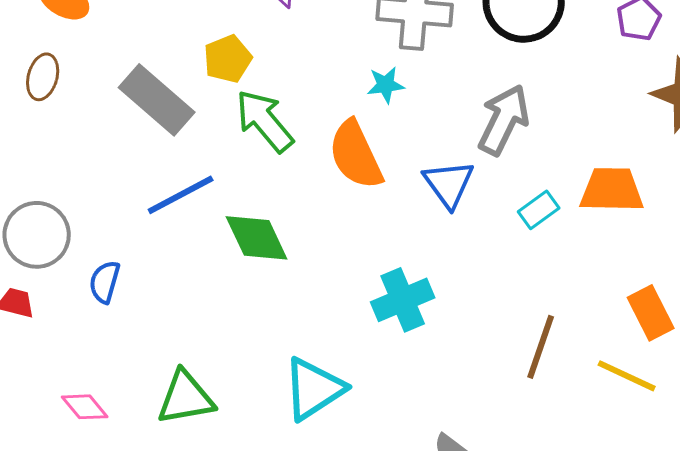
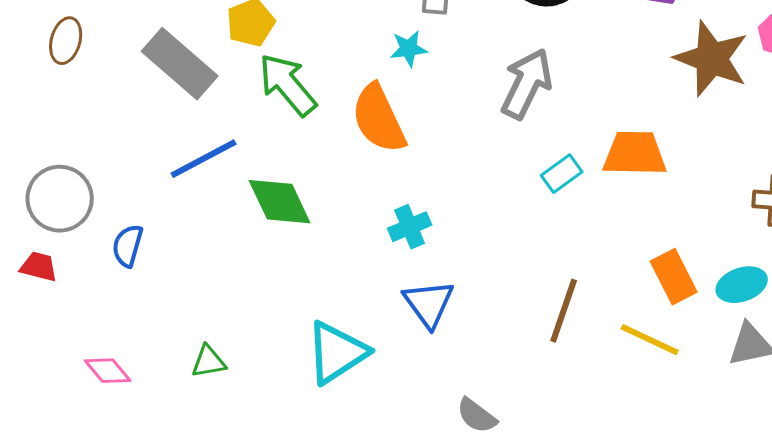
blue triangle: (449, 184) -> (429, 304), moved
cyan cross: (403, 300) -> (410, 227), moved, size x0.7
green triangle: (186, 398) -> (209, 362), size x0.6

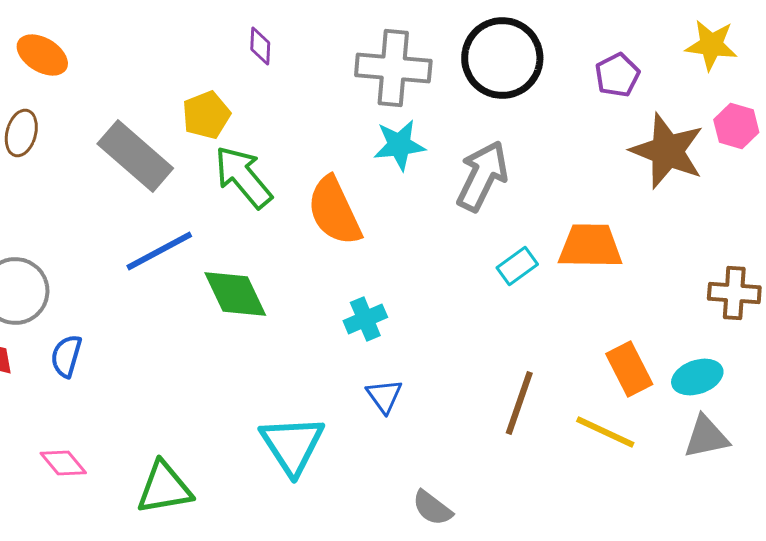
cyan star: (409, 49) -> (399, 145), moved, size x1.4
blue semicircle: (128, 246) -> (66, 356), moved
blue triangle: (429, 304) -> (384, 396), size x0.7
cyan triangle: (337, 353) -> (292, 445), turned -30
green triangle: (209, 362) -> (164, 488), moved, size x1.6

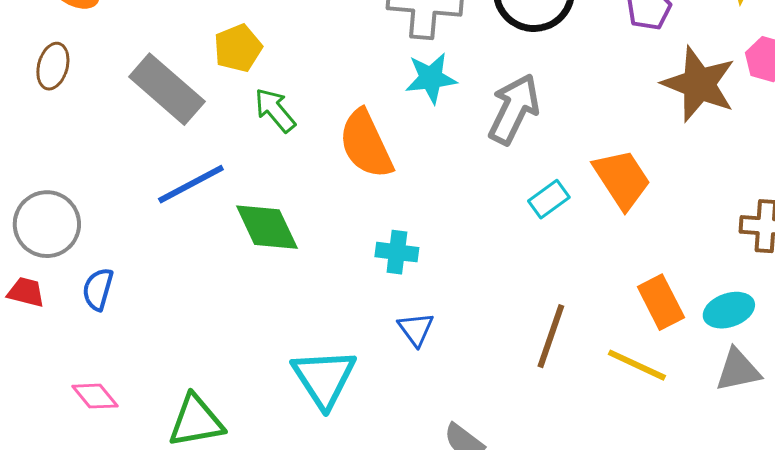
green arrow: (243, 177) -> (275, 110), size x0.7
orange trapezoid: (590, 246) -> (622, 179), turned 56
cyan cross: (365, 319) -> (397, 252), turned 30

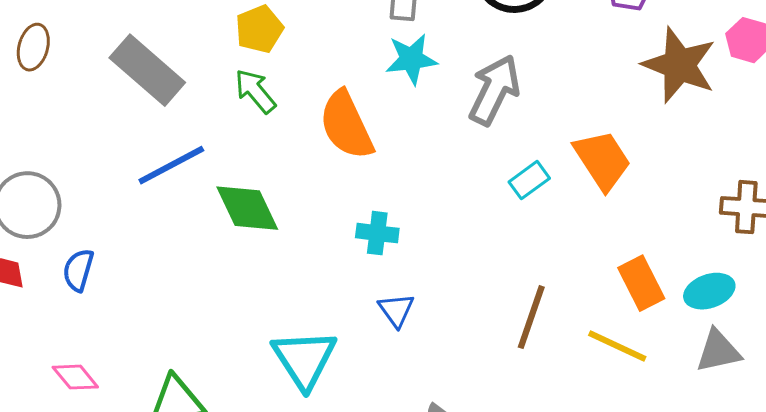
yellow pentagon: (238, 48) -> (259, 29), moved

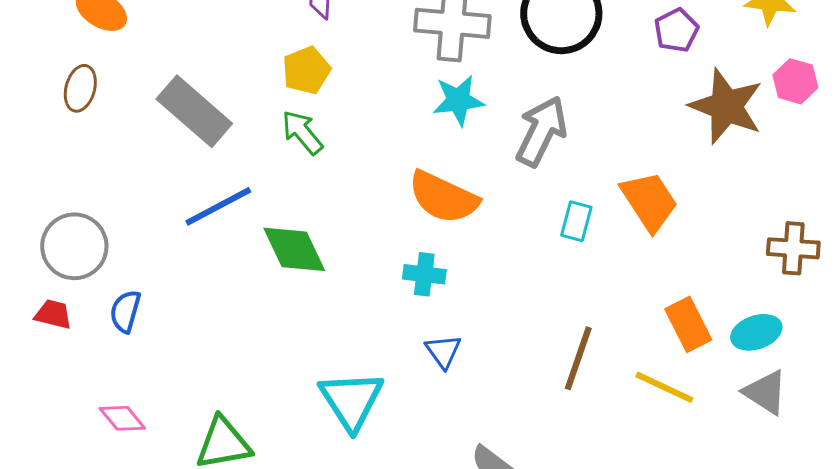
orange semicircle: (346, 125) -> (443, 197), moved, turned -40
cyan rectangle: (529, 180) -> (576, 221), turned -39
gray triangle: (718, 351) -> (765, 392), turned 45

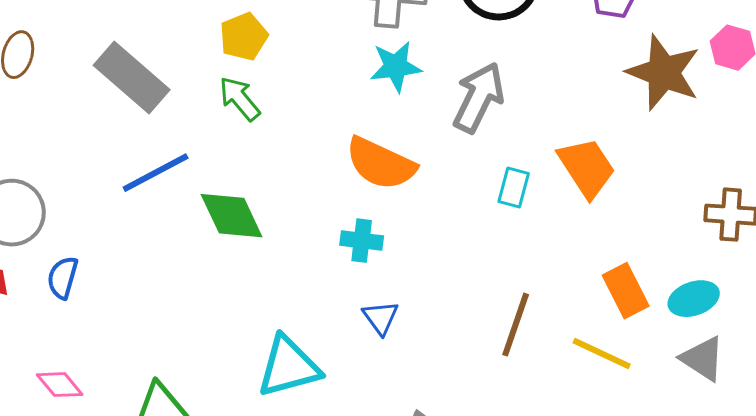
cyan triangle: (351, 400) -> (289, 367), turned 48

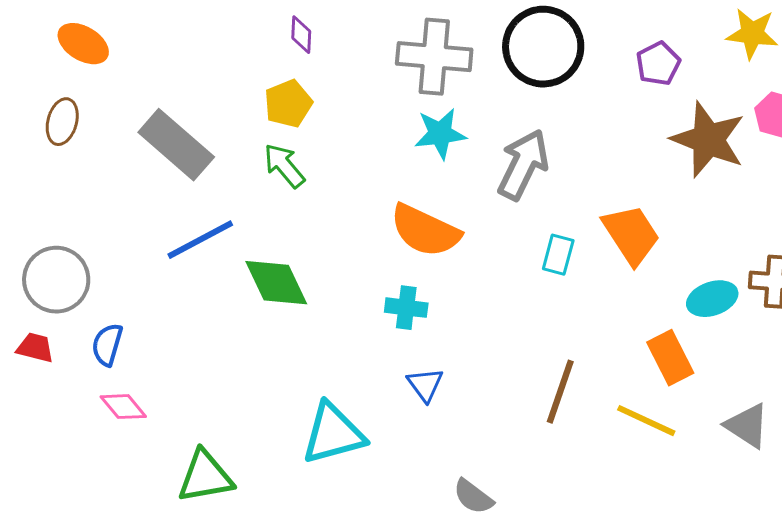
cyan ellipse: (694, 299) -> (712, 299), moved
pink diamond: (60, 385) -> (123, 407), moved

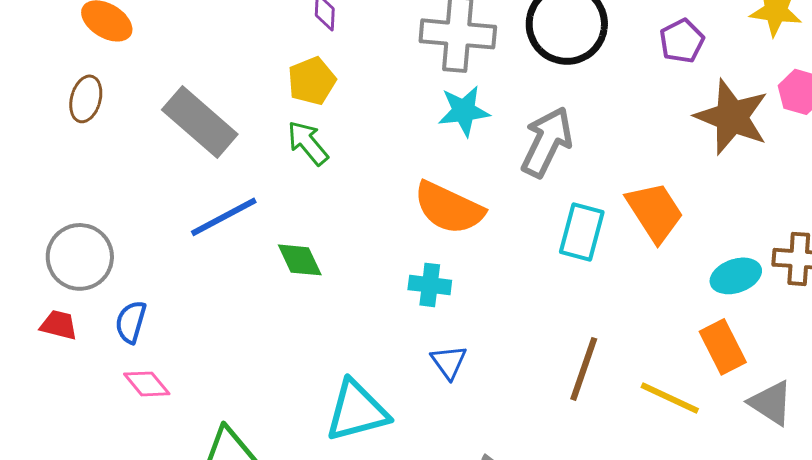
cyan rectangle: (558, 255) -> (582, 232), size x1.4
green diamond: (276, 283) -> (300, 260), size x0.7
orange rectangle: (670, 358) -> (723, 347), moved

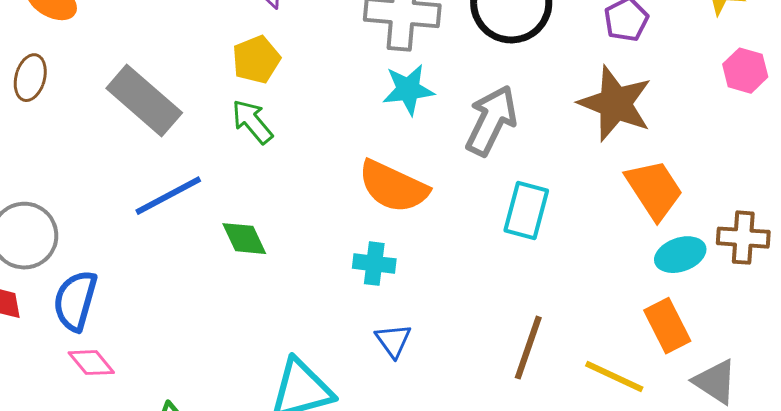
brown star: (732, 117) -> (615, 104), moved
orange trapezoid: (655, 212) -> (654, 190), moved
blue semicircle: (131, 322) -> (75, 301), size x1.4

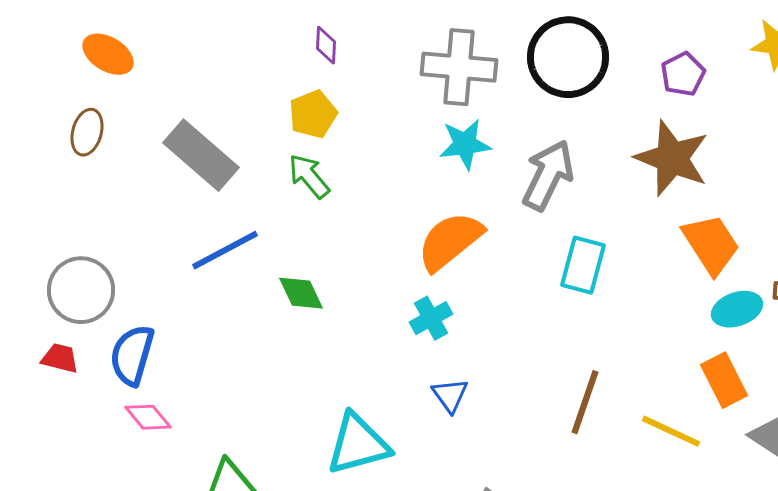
orange semicircle: (393, 187) -> (450, 241), turned 116
cyan cross: (374, 264) -> (431, 318), turned -36

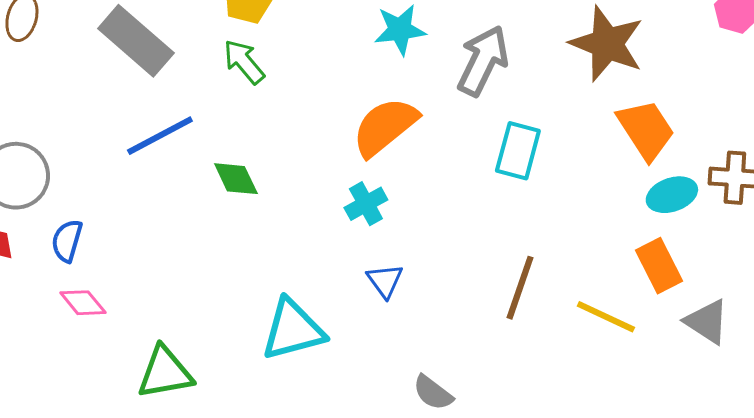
blue semicircle: (132, 355) -> (67, 241), size x0.7

